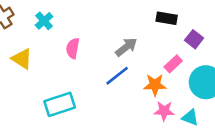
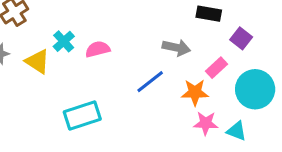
cyan cross: (44, 21) -> (64, 41), moved
gray arrow: (126, 47) -> (176, 48), moved, turned 50
pink semicircle: (73, 48) -> (98, 49), turned 66

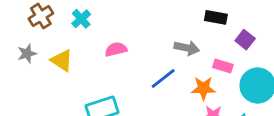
cyan cross: (64, 41) -> (81, 19), moved
pink rectangle: (217, 68) -> (223, 66), turned 60

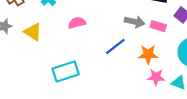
pink rectangle: (223, 66) -> (158, 26), moved

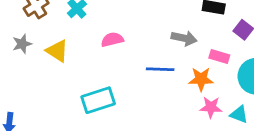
pink rectangle: (158, 26) -> (219, 57), moved
blue line: (115, 47) -> (160, 69), turned 40

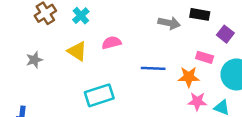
gray arrow: (184, 38) -> (169, 23), moved
gray star: (22, 44) -> (34, 60), moved
yellow triangle: (57, 51) -> (77, 51), moved

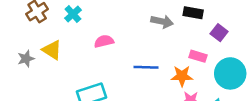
yellow triangle: (77, 51) -> (52, 50), moved

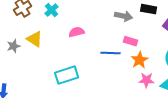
pink rectangle: (198, 56) -> (131, 41), moved
orange star: (182, 76) -> (140, 60), turned -30

